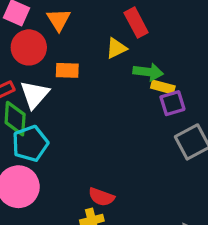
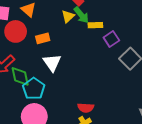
green arrow: (148, 72) -> (81, 15), moved, turned 60
yellow rectangle: (163, 87) -> (95, 25), moved
white triangle: (35, 94) -> (52, 63), moved

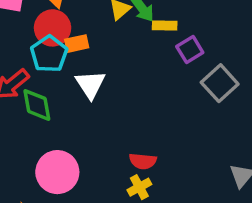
red circle: (16, 31) -> (53, 28), moved
cyan pentagon: (34, 89) -> (49, 54), moved

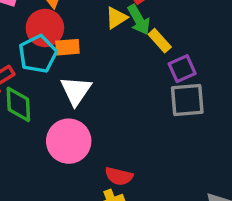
yellow rectangle: (165, 26) -> (160, 41), turned 40
gray square: (220, 83) -> (187, 100), moved, turned 30
pink circle: (57, 172) -> (69, 141), moved

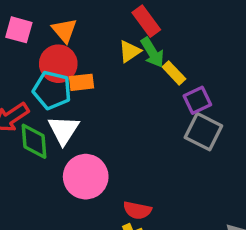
cyan pentagon: (38, 54) -> (52, 90), turned -30
white triangle: (76, 91) -> (63, 130), moved
gray square: (187, 100) -> (203, 132), turned 33

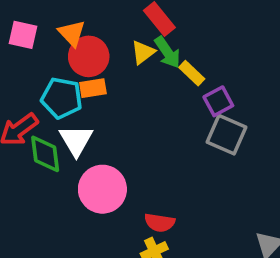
red circle: (58, 64) -> (89, 56), moved

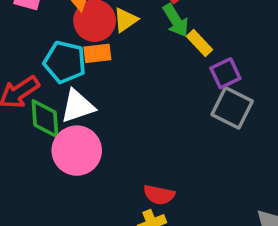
yellow triangle: (143, 52) -> (125, 20), moved
white triangle: (76, 140) -> (78, 106), turned 39
pink circle: (102, 189) -> (77, 151), moved

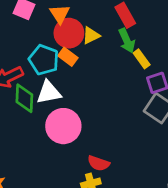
orange rectangle: (97, 53) -> (68, 57), turned 36
pink circle: (77, 151) -> (63, 126), moved

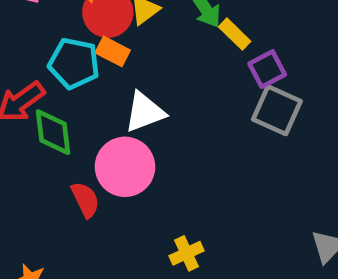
white triangle: (49, 92) -> (145, 112), moved
red semicircle: (99, 163) -> (85, 200), moved, turned -125

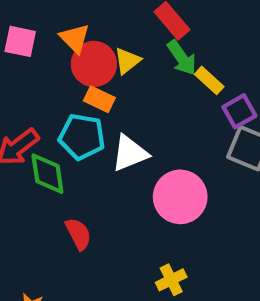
cyan pentagon: (74, 63) -> (82, 137), moved
pink circle: (125, 167) -> (180, 197), moved

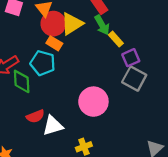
yellow triangle: (127, 61) -> (72, 24), size x1.5
white triangle: (130, 153) -> (53, 126), moved
red semicircle: (78, 234) -> (35, 116), turned 90

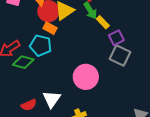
green diamond: (22, 81) -> (23, 62), turned -70
red semicircle: (35, 116) -> (29, 105), moved
white triangle: (53, 126) -> (52, 99), turned -36

